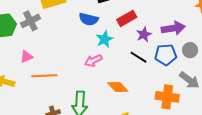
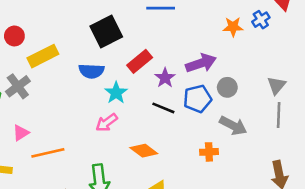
orange cross: (167, 97) -> (209, 152), size x0.6

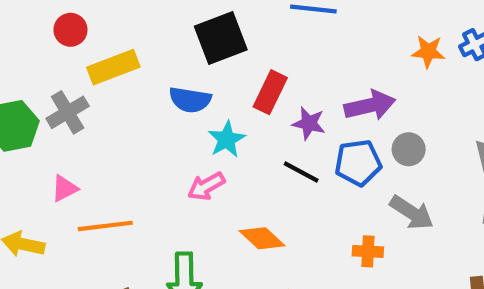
red rectangle: (140, 61) -> (270, 92), turned -30
purple star: (165, 78) -> (309, 123), turned -30

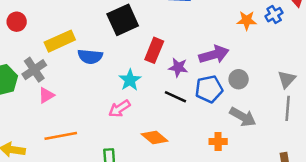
red circle: (70, 30) -> (17, 22), moved
blue semicircle: (190, 100) -> (90, 56), moved
pink triangle: (65, 188) -> (46, 95), moved

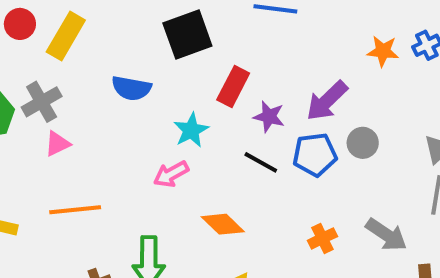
yellow rectangle: (60, 41) -> (66, 36), moved, turned -40
purple arrow: (214, 55) -> (327, 101), turned 148
gray arrow: (243, 117) -> (386, 235), moved
orange cross: (218, 141) -> (322, 238), turned -30

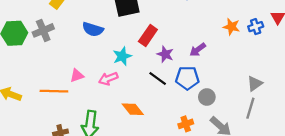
purple arrow: (327, 101) -> (198, 50), size x0.7
gray circle: (363, 143) -> (207, 97), moved
pink triangle: (57, 144) -> (77, 76), moved

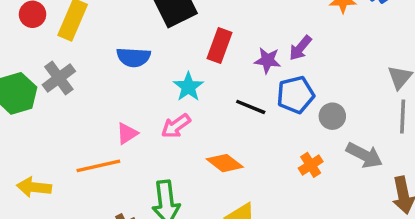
purple star: (165, 54) -> (268, 60), moved

